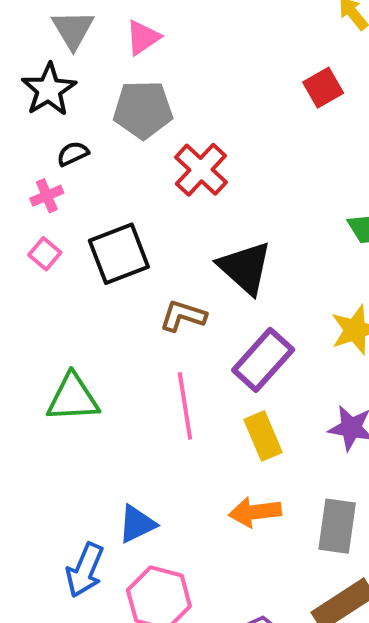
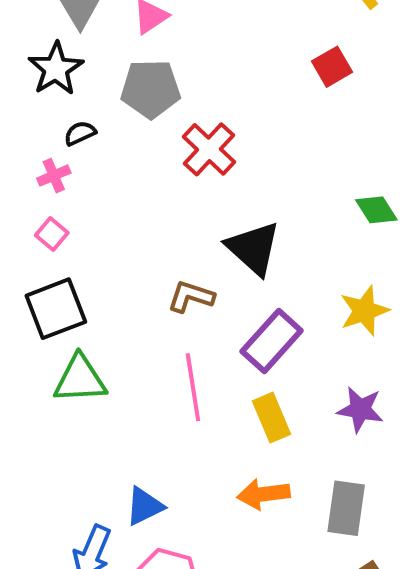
black square: (119, 254) -> (56, 309), moved

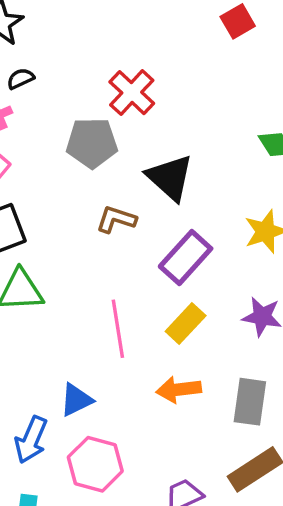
gray pentagon: (151, 89) -> (92, 143), moved
pink line: (193, 387) -> (118, 329), moved
yellow rectangle: (272, 418) -> (186, 324), turned 66

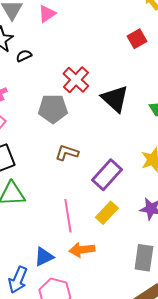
black semicircle: (21, 79) -> (24, 56), moved
black triangle: (170, 178) -> (115, 99), moved
orange arrow: (179, 390) -> (82, 250), moved

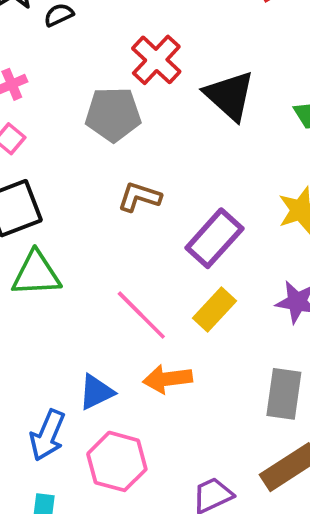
pink line: (68, 216) -> (141, 315), turned -36

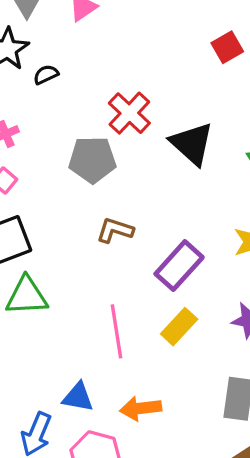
pink line: (141, 315) -> (116, 331), turned 36
orange arrow: (168, 379) -> (141, 408), moved
blue triangle: (96, 392) -> (78, 397), turned 36

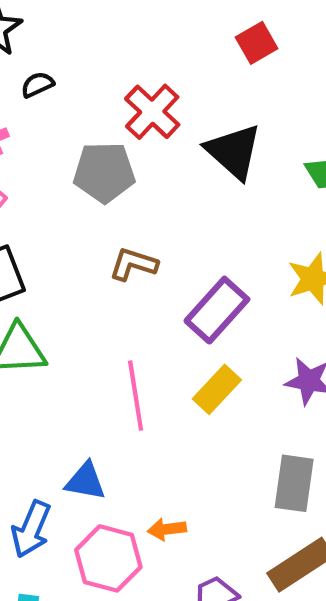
red square: (227, 47) -> (257, 43), moved
black semicircle: (46, 75) -> (37, 85), moved
orange arrow: (141, 408) -> (167, 529), moved, size x0.7

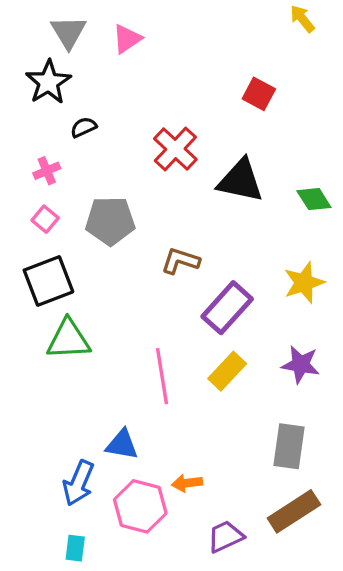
red square: (257, 43) -> (259, 94), turned -32
black triangle: (234, 151) -> (240, 181), turned -30
gray pentagon: (104, 172) -> (110, 221), moved
brown L-shape: (133, 264) -> (180, 261), moved

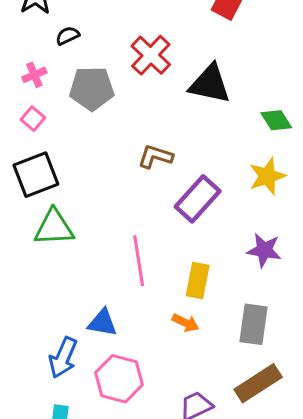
green diamond: (314, 199) -> (276, 120), moved
gray pentagon: (110, 221) -> (92, 88), moved
yellow rectangle: (227, 371) -> (198, 280), moved, turned -32
orange arrow: (187, 483) -> (186, 323), moved, turned -148

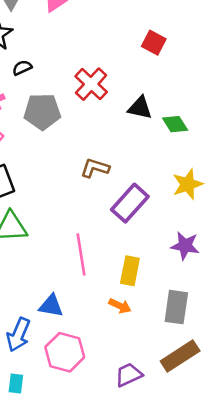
black triangle: (210, 84) -> (140, 108), size x0.7
green diamond: (276, 120) -> (175, 124), moved

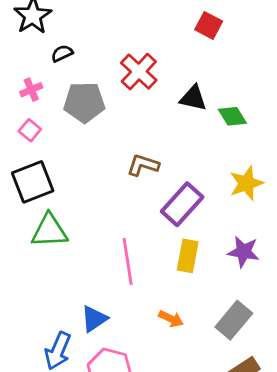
yellow rectangle: (130, 271) -> (188, 256), moved
blue triangle: (51, 306) -> (94, 319), turned -44
gray rectangle: (176, 307) -> (234, 320), turned 32

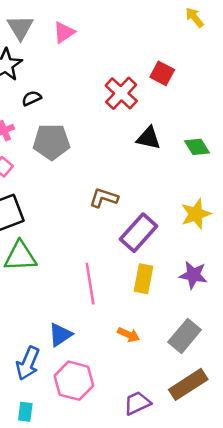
red cross: (139, 72) -> (121, 93), moved
green diamond: (232, 116) -> (197, 147), moved

